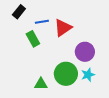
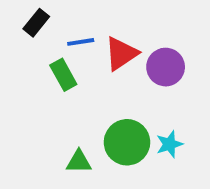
purple circle: (85, 52) -> (166, 67), moved

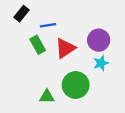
red triangle: (121, 54) -> (65, 48), moved
cyan star: (169, 144) -> (101, 63), moved

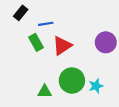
purple circle: (99, 40) -> (106, 42), moved
cyan star: (101, 63) -> (96, 86), moved

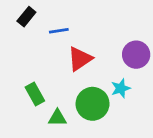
green rectangle: (36, 42) -> (35, 94), moved
cyan star: (96, 86) -> (121, 88), moved

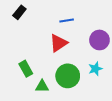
blue line: (59, 31) -> (67, 21), moved
cyan star: (121, 88) -> (95, 69), moved

